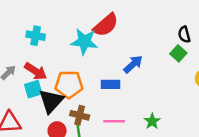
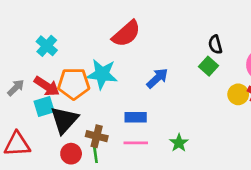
cyan cross: (36, 36) -> (47, 46), turned 30
cyan star: (84, 42) -> (102, 74), moved
orange pentagon: (69, 84) -> (74, 84), moved
blue rectangle: (111, 84) -> (136, 117), moved

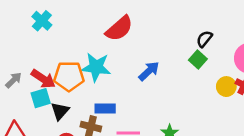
black semicircle: (215, 45) -> (204, 39), turned 54
cyan cross: (47, 46) -> (42, 21), moved
blue rectangle: (136, 117) -> (105, 108), moved
black triangle: (64, 120) -> (60, 111), size x0.7

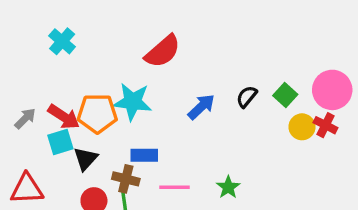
black semicircle: (204, 39) -> (247, 97), moved
green square: (198, 59) -> (285, 95), moved

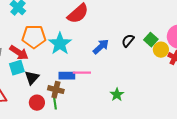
cyan star: (133, 102) -> (60, 44), turned 30
orange pentagon: (97, 113) -> (34, 37), moved
yellow circle: (302, 127) -> (161, 50), moved
pink line: (174, 187) -> (82, 73), moved

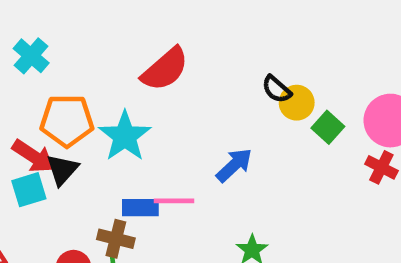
black semicircle: (128, 41) -> (277, 89), moved, turned -88
blue arrow: (101, 47) -> (234, 165), moved
yellow circle: (161, 50) -> (297, 103), moved
black triangle: (32, 78) -> (62, 170), moved

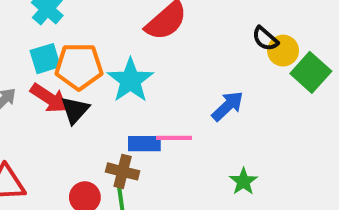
green square: (328, 127) -> (311, 72), size x1.4
cyan square: (29, 190) -> (45, 59), moved

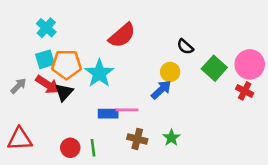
yellow circle: (283, 51) -> (170, 72), moved
brown cross: (123, 171) -> (137, 139), moved

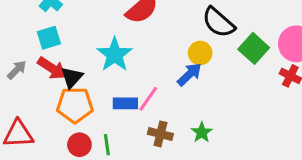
black semicircle: (185, 47) -> (218, 22), size x1.6
orange pentagon: (66, 64) -> (75, 105), moved
pink line: (127, 110) -> (148, 99), turned -55

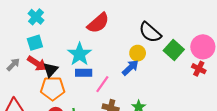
blue rectangle: (125, 103) -> (84, 73), moved

